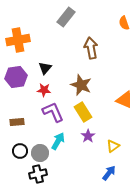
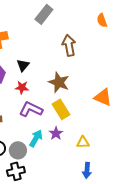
purple L-shape: (53, 112) -> (31, 109), turned -40
purple star: (88, 136) -> (56, 133), moved
yellow triangle: (113, 146) -> (83, 142), moved, turned 32
blue arrow: (109, 173) -> (87, 170), turned 147

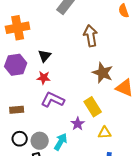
brown star: (59, 82) -> (103, 73), moved
yellow rectangle: (61, 109) -> (93, 107), moved
cyan arrow: (36, 138) -> (61, 142), moved

